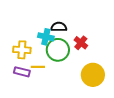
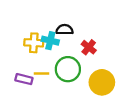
yellow cross: (22, 50) -> (34, 43), moved
green circle: (58, 50) -> (68, 69), moved

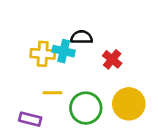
green circle: (68, 69) -> (86, 108), moved
purple rectangle: (24, 79) -> (30, 119), moved

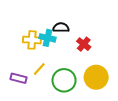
yellow line: (52, 93) -> (39, 69), turned -48
purple rectangle: (30, 119) -> (18, 78), moved

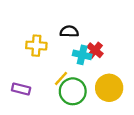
cyan cross: (47, 38) -> (82, 55), moved
yellow line: (39, 69) -> (61, 78), moved

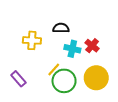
red cross: (95, 50) -> (92, 46), moved
purple rectangle: (21, 89) -> (18, 79), turned 35

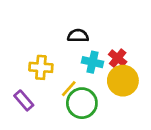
yellow cross: (32, 40) -> (41, 67), moved
yellow circle: (96, 78) -> (123, 81), moved

